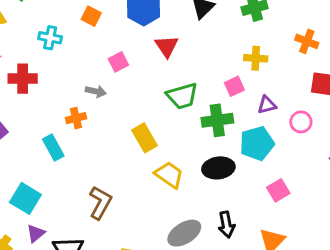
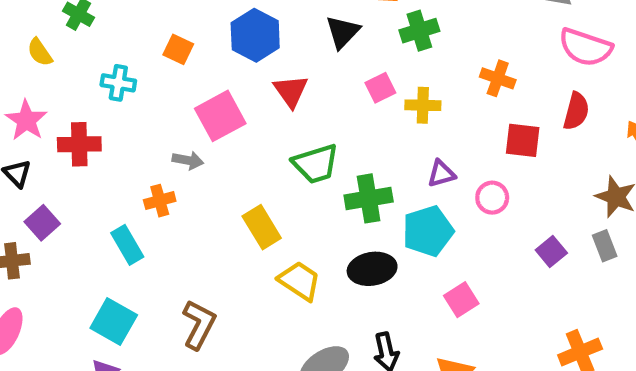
pink square: (118, 62) -> (220, 116), size x1.6
pink square: (234, 86) -> (380, 88), moved
cyan square: (25, 198) -> (114, 322), moved

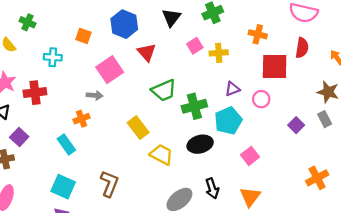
red square: (523, 140) -> (275, 67), size x1.4

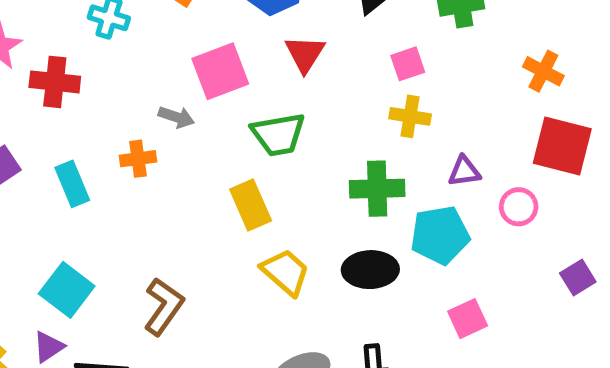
yellow cross: (219, 53) -> (410, 116), moved
green trapezoid: (164, 90) -> (278, 134), moved
cyan rectangle: (66, 144) -> (72, 184), moved

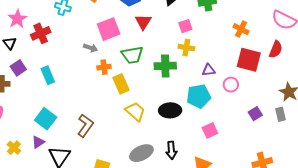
red cross: (55, 82) -> (41, 33), turned -30
orange cross: (138, 159) -> (104, 67), moved
green cross: (377, 189) -> (165, 66), moved

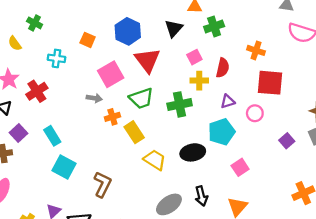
red triangle: (143, 22) -> (147, 60), size x1.4
red semicircle: (276, 49) -> (223, 68), moved
cyan square: (46, 119) -> (64, 167), moved

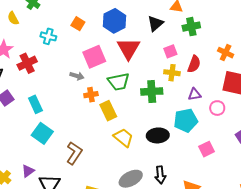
pink square: (240, 167) -> (207, 149), moved

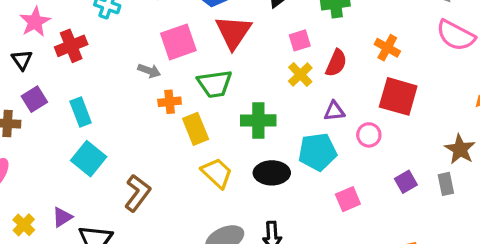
yellow cross: (172, 73) -> (300, 74), turned 35
green cross: (152, 91) -> (258, 120), moved

